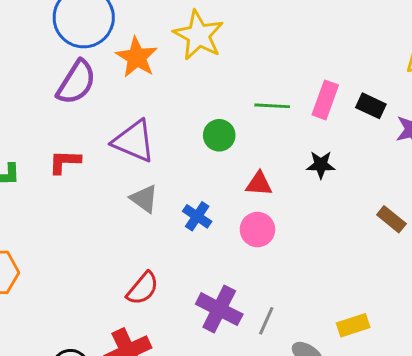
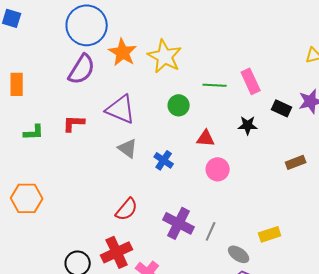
yellow star: (199, 35) -> (165, 56), moved
pink rectangle: (325, 100) -> (251, 81), turned -45
black rectangle: (371, 106) -> (282, 108), moved
brown rectangle: (391, 219) -> (296, 162), turned -60
pink circle: (257, 230) -> (218, 169), moved

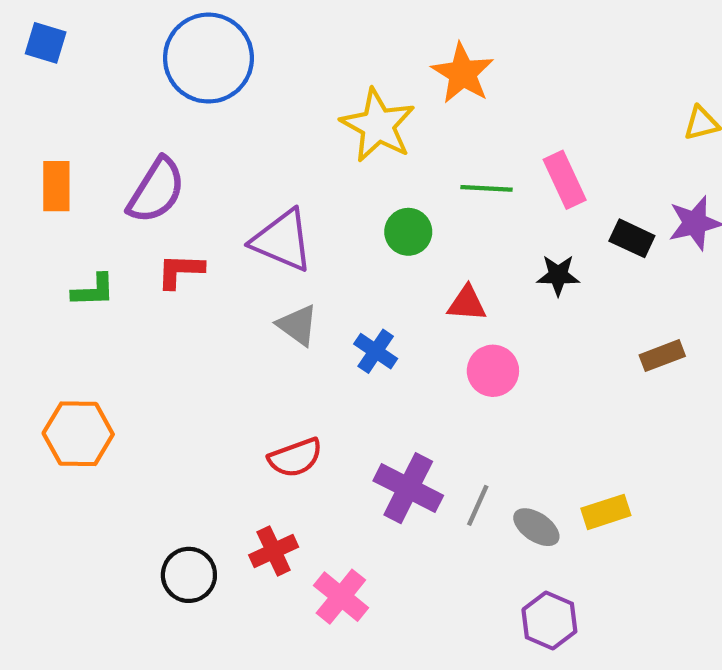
orange star: (123, 52) -> (463, 73), moved
purple semicircle: (82, 69) -> (156, 191), moved
red semicircle: (127, 209) -> (295, 458), turned 30
red cross: (117, 252) -> (274, 551), size x0.7
gray ellipse: (239, 254) -> (536, 527), moved

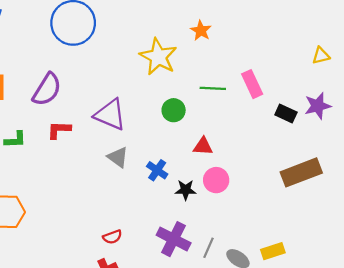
orange star: (463, 73) -> (201, 31), size x0.7
black star: (558, 275) -> (186, 190), moved
brown rectangle: (662, 356) -> (301, 172), size x1.8
red semicircle: (295, 458) -> (112, 237), moved, size x0.7

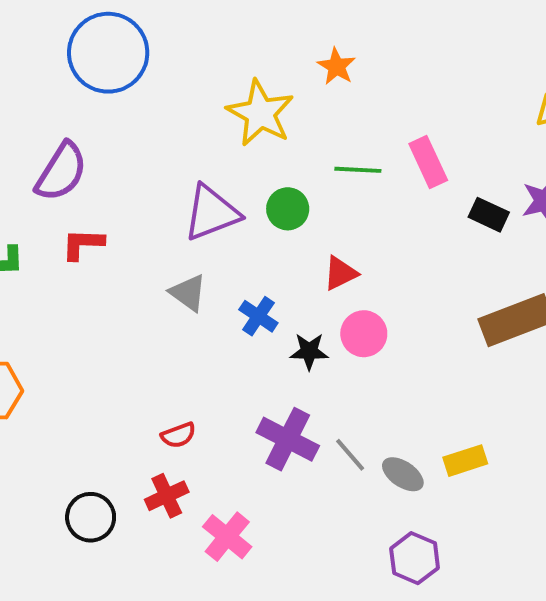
purple triangle: (110, 115) -> (212, 213), moved, turned -44
red triangle: (203, 146) -> (340, 273), turned -30
gray line: (208, 248) -> (350, 455), turned -65

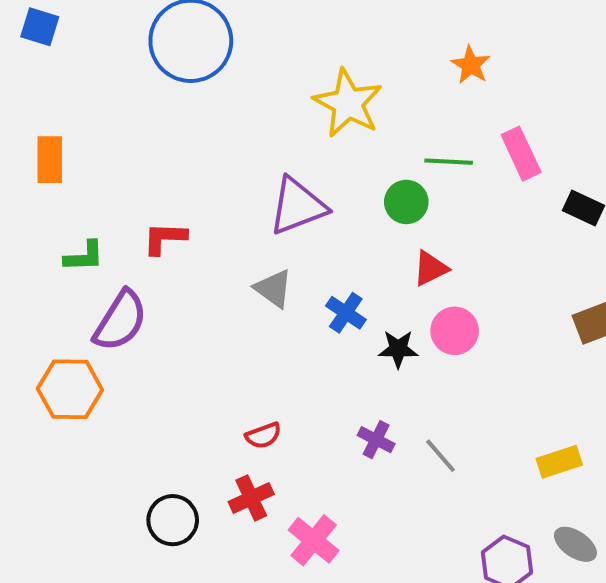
orange star: (336, 66) -> (471, 65), moved
purple semicircle: (61, 172) -> (120, 321), moved
green circle: (288, 209) -> (406, 202), moved
purple cross: (288, 439) -> (376, 440), size x0.6
gray ellipse: (403, 474) -> (575, 544), moved

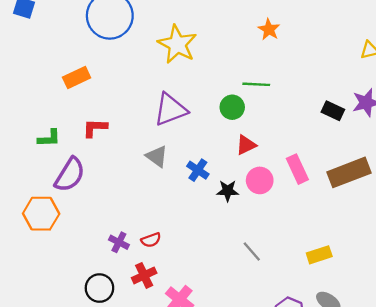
yellow star: (348, 103) -> (177, 44), moved
pink rectangle: (521, 154) -> (297, 169), moved
orange rectangle: (50, 160) -> (77, 77), moved, turned 65
purple cross: (376, 440) -> (119, 242), moved

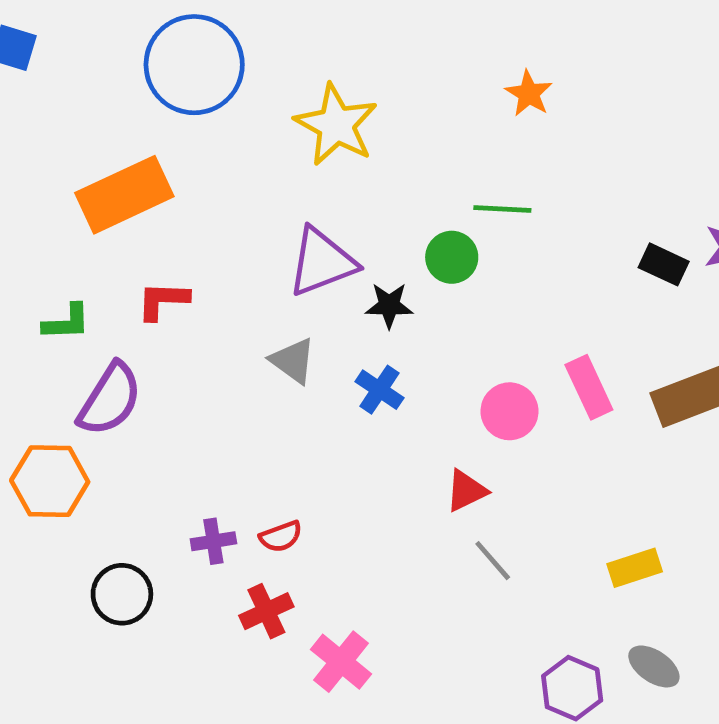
orange rectangle: (77, 77) -> (124, 195), size x1.6
red triangle: (246, 145) -> (466, 491), moved
black star: (228, 191) -> (389, 305), moved
purple cross: (119, 242) -> (213, 541), turned -36
black circle: (99, 288) -> (122, 594), moved

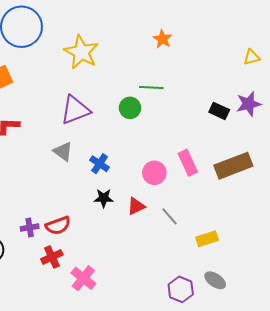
black star: (389, 305) -> (104, 198), moved
red semicircle: (281, 536) -> (58, 226), size x1.4
gray line: (493, 561) -> (170, 216), moved

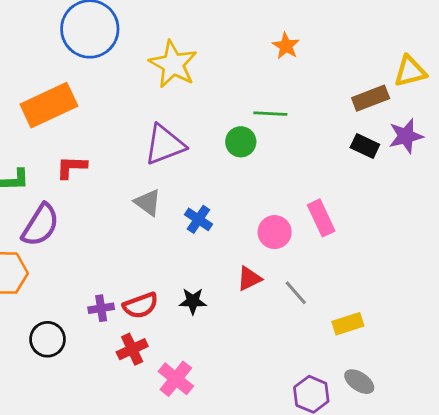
yellow triangle: (252, 57) -> (410, 71), size x1.4
brown rectangle: (233, 166) -> (371, 98), moved, size x0.7
black star: (104, 198) -> (193, 301), moved

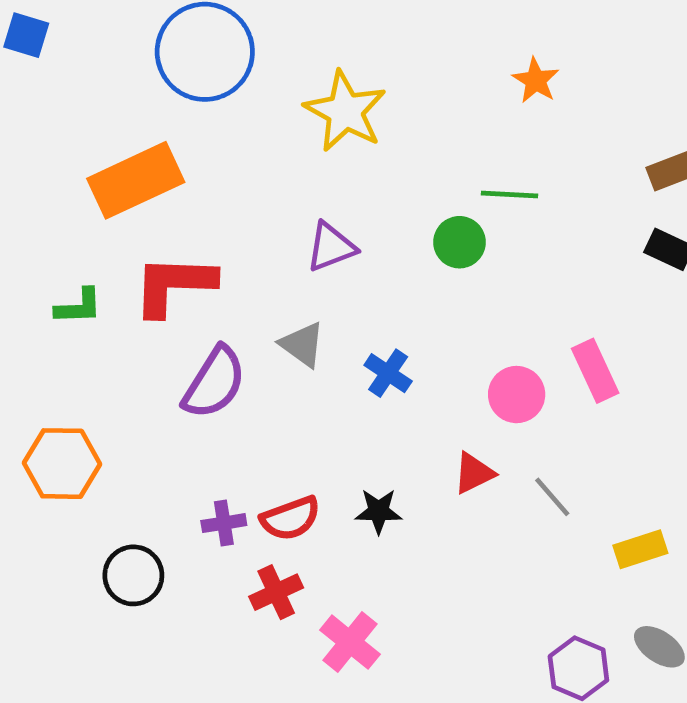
purple triangle: (165, 145) -> (331, 247), size x0.7
red L-shape: (71, 167) -> (174, 285), size x1.6
purple semicircle: (40, 225) -> (214, 383), moved

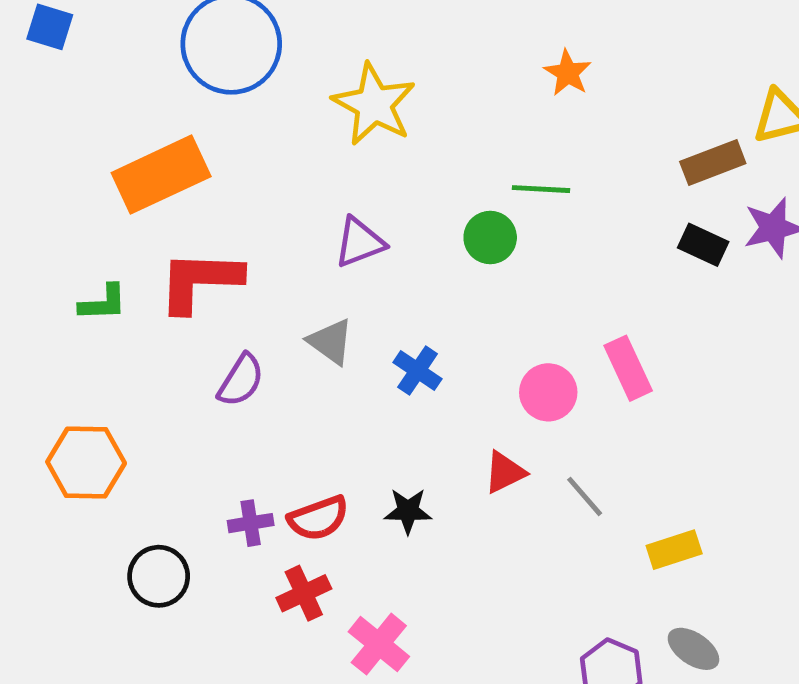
purple semicircle: (214, 383) -> (241, 380), size x0.7

